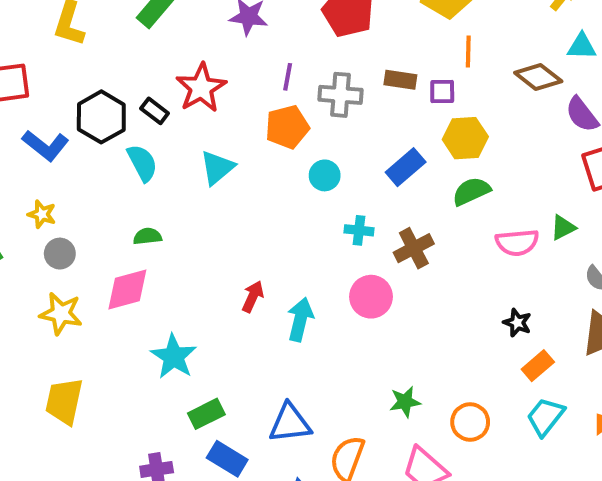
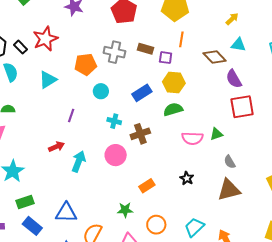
purple line: (288, 77) -> (71, 116), moved
red arrow: (253, 297) -> (56, 147), turned 35
orange rectangle: (538, 366) -> (147, 186), moved

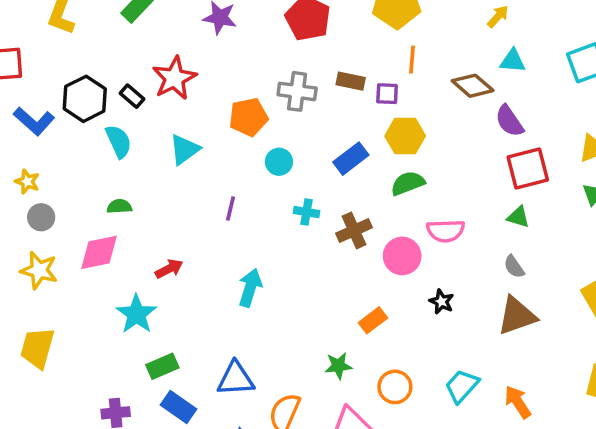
green triangle: (216, 134) -> (518, 217), moved, turned 40
red arrow: (56, 147) -> (169, 269), moved
pink circle: (116, 155) -> (402, 256), moved

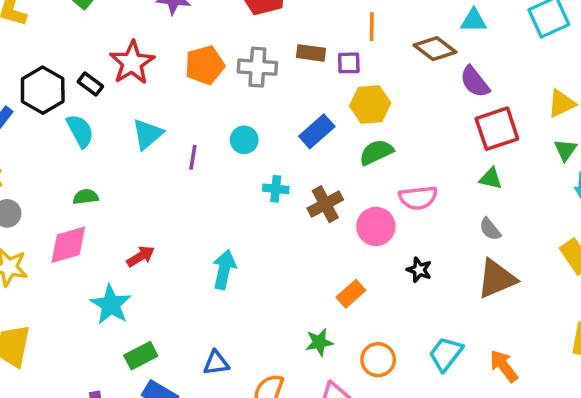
orange pentagon: (248, 117) -> (205, 65), moved
purple line: (230, 208) -> (193, 157), moved
blue triangle: (236, 379) -> (216, 363), size x0.7

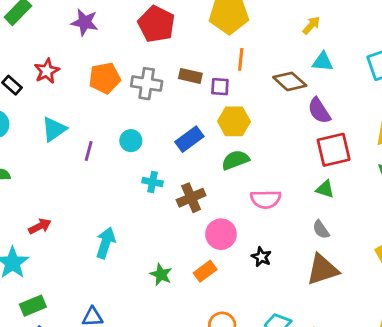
red star: (132, 63) -> (47, 71), size x0.7
pink circle: (376, 226) -> (221, 234), moved
green star: (319, 342) -> (161, 274), moved, turned 30

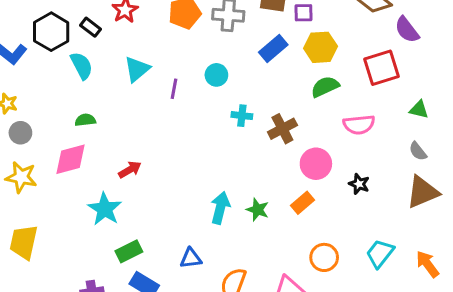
blue rectangle: (189, 139) -> (273, 49), moved
red square: (334, 150) -> (381, 68), moved
cyan arrow: (106, 243) -> (220, 208), moved

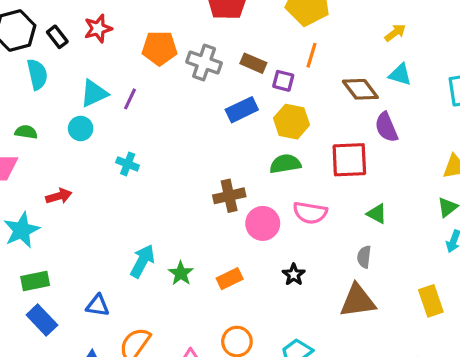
cyan circle: (216, 75) -> (81, 128), moved
purple line: (174, 89) -> (130, 99), moved
cyan cross: (242, 116) -> (128, 164), moved
gray semicircle: (418, 151) -> (364, 257), turned 30
pink circle: (316, 164) -> (263, 223), moved

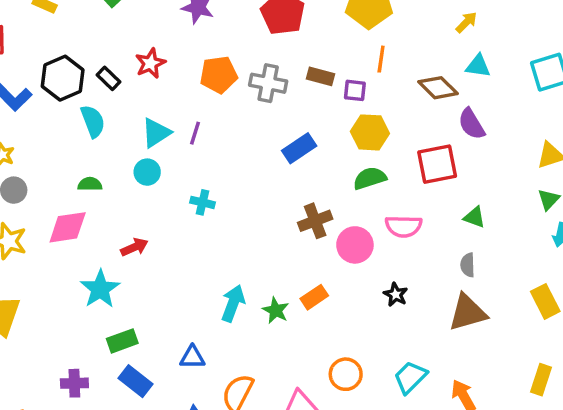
blue rectangle: (242, 110) -> (299, 148), moved
orange rectangle: (230, 279) -> (314, 297), moved

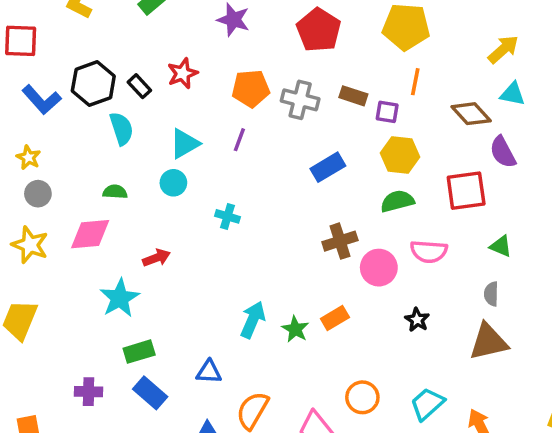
yellow arrow: (466, 22) -> (503, 49), size x1.4
purple line: (195, 133) -> (239, 140), moved

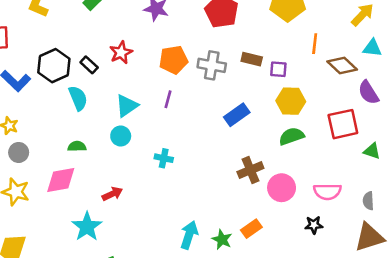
orange line: (415, 82) -> (315, 44), moved
green triangle: (501, 246) -> (372, 151), moved
pink semicircle: (429, 251) -> (327, 192), moved
black star: (417, 320) -> (314, 225), turned -30

